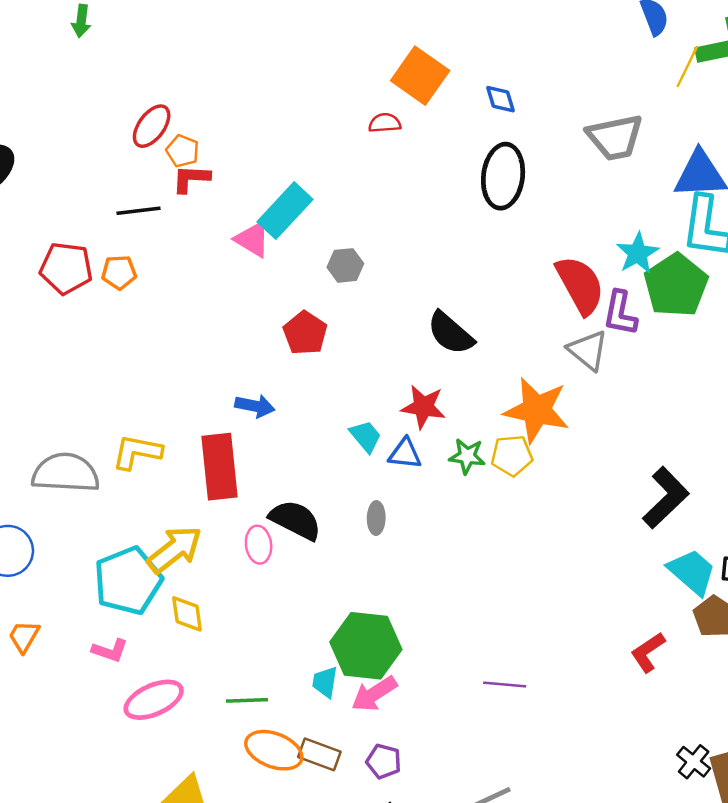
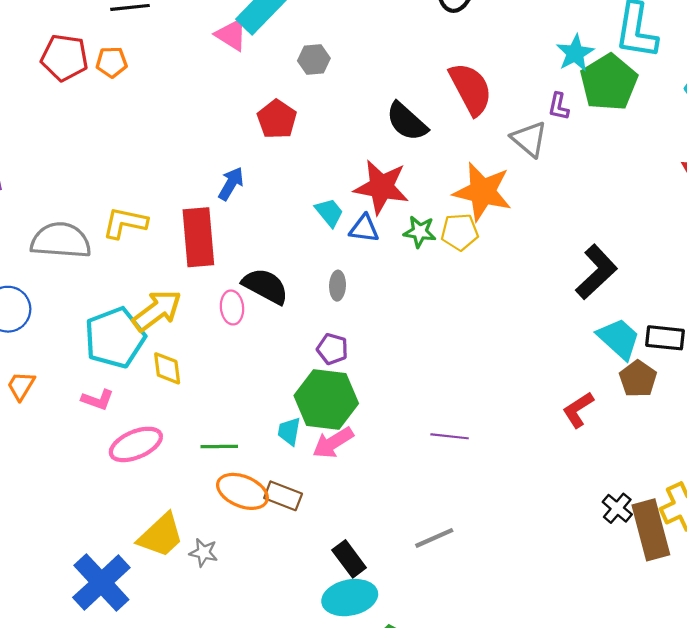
red semicircle: (580, 285) -> (471, 89), moved
purple L-shape: (620, 313) -> (559, 106), size x0.7
blue arrow: (255, 406) -> (231, 184), turned -72
red star: (423, 407) -> (381, 187), size x1.4
purple pentagon: (384, 761) -> (332, 349), moved

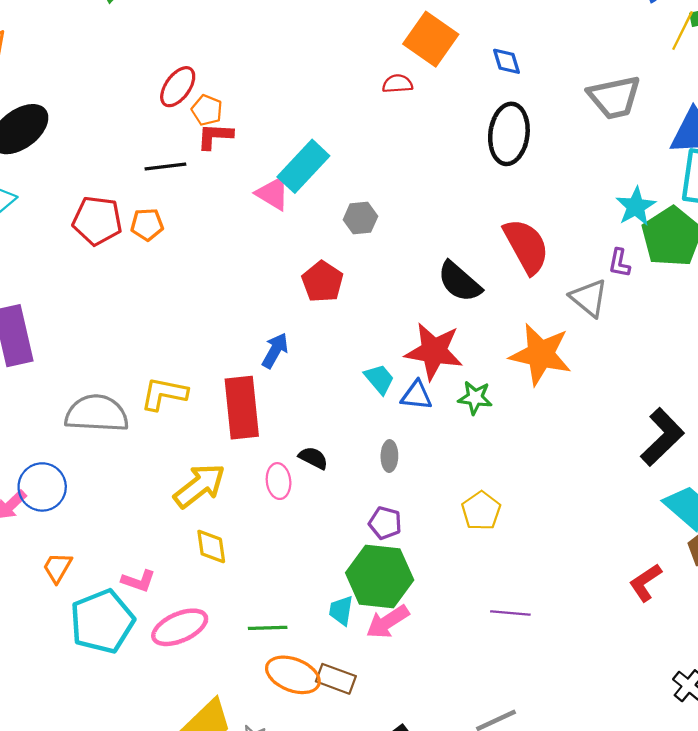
yellow pentagon: (460, 232) -> (481, 511), moved, turned -30
black semicircle: (265, 286) -> (313, 458), size x0.6
cyan pentagon: (115, 338) -> (102, 621), moved

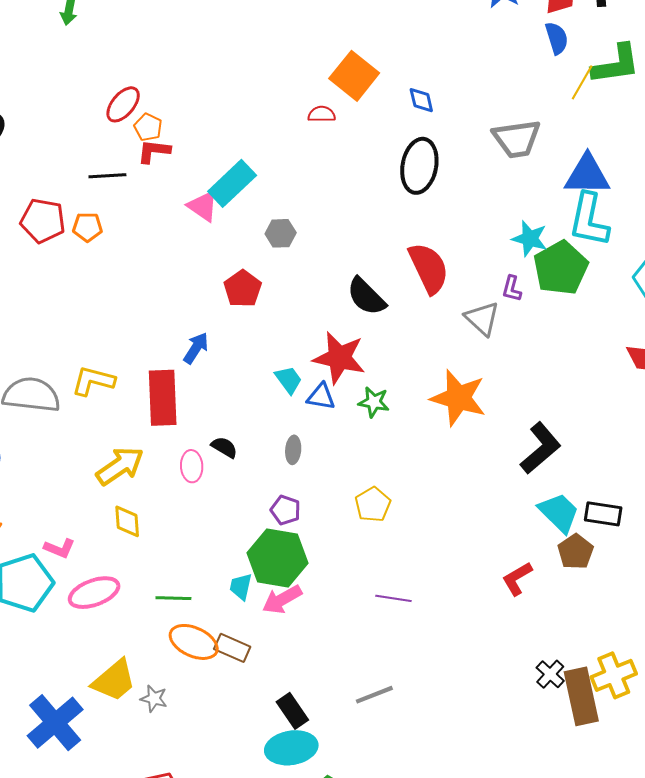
cyan star: (636, 206) -> (530, 239), turned -30
orange star: (541, 354) -> (458, 398), moved

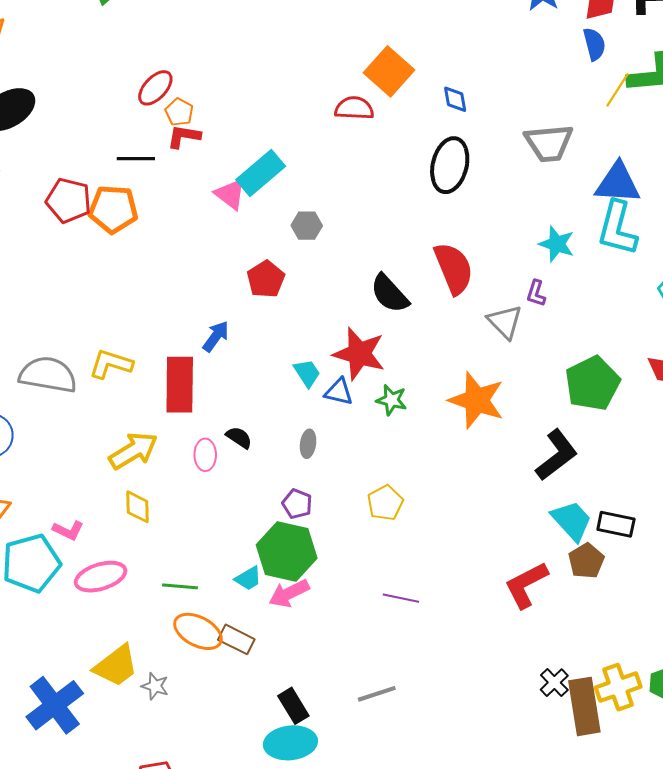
red semicircle: (322, 114) -> (354, 108), size x1.4
orange pentagon: (87, 227) -> (113, 209), size x1.6
green pentagon: (561, 268) -> (592, 383), moved
red L-shape: (517, 579) -> (526, 585), size x1.4
cyan trapezoid: (241, 587) -> (248, 578), turned -136

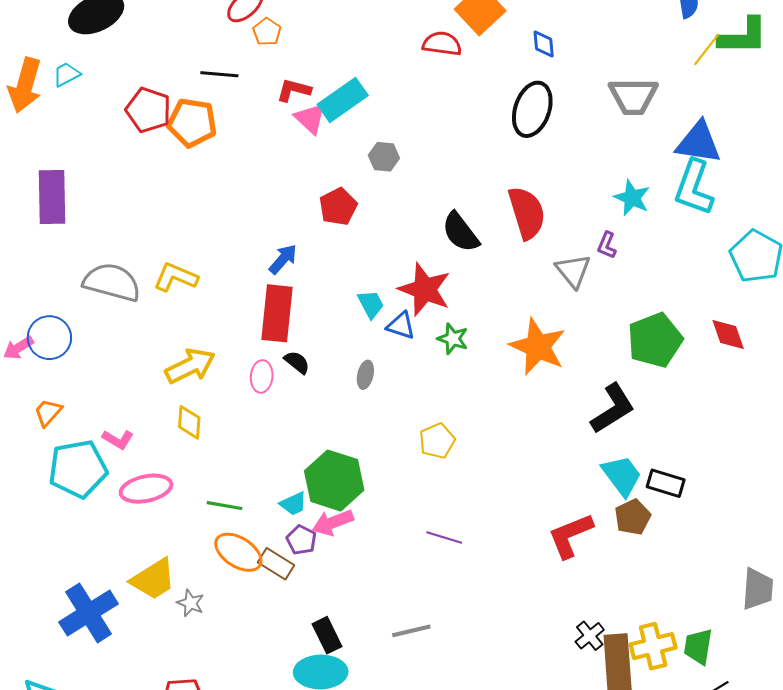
red L-shape: (184, 136) -> (294, 90), moved
red rectangle: (180, 385) -> (277, 313), moved
purple pentagon: (297, 504) -> (301, 540), moved

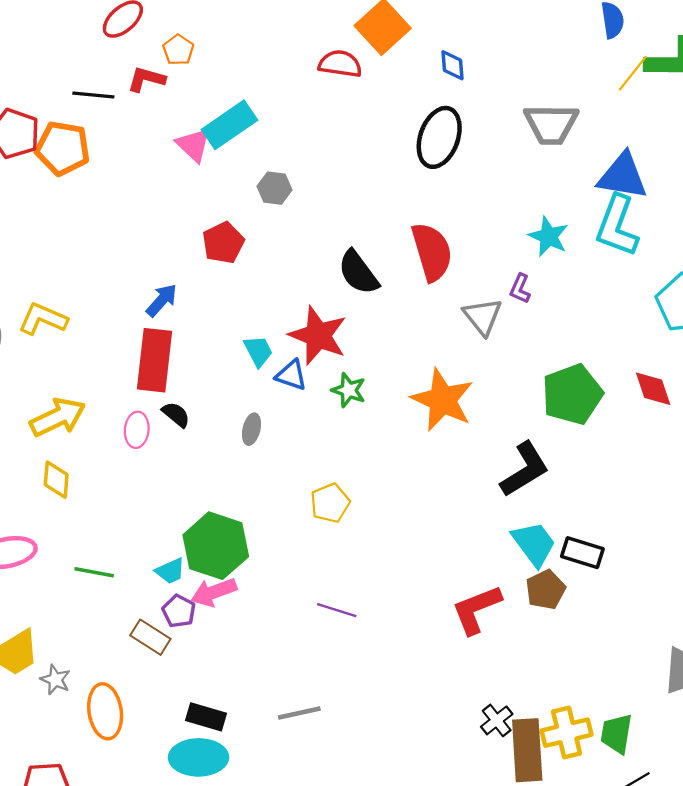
orange pentagon: (267, 32) -> (178, 50), moved
red L-shape: (294, 90) -> (146, 79), moved
orange ellipse: (238, 552) -> (105, 711), moved, turned 48
black rectangle: (327, 635) -> (206, 717), turned -48

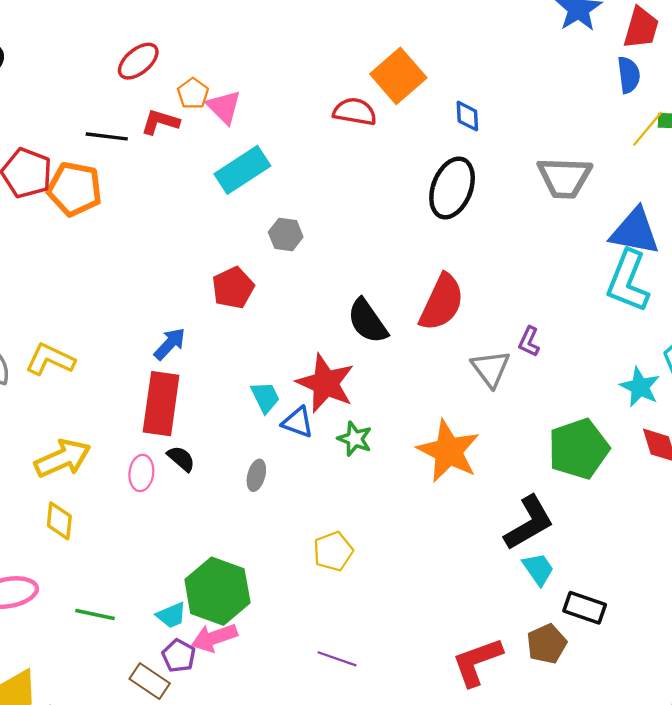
pink triangle: (193, 145) -> (224, 107), moved
cyan star: (548, 236) -> (640, 387), moved
red semicircle: (432, 252) -> (442, 302), turned 40
cyan trapezoid: (534, 544) -> (538, 569), moved, size x0.7

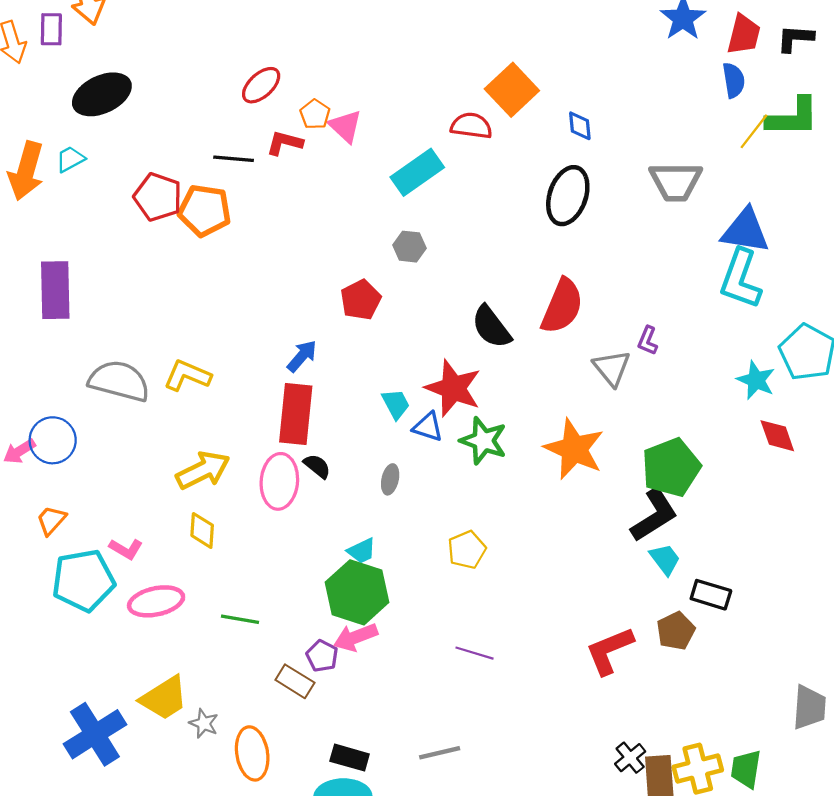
cyan rectangle: (242, 170) -> (417, 172), moved
green star: (355, 439) -> (483, 441), size x1.4
green pentagon: (579, 449) -> (671, 467), moved
pink ellipse: (141, 473) -> (279, 481), size x1.6
cyan trapezoid: (171, 615) -> (362, 551), moved

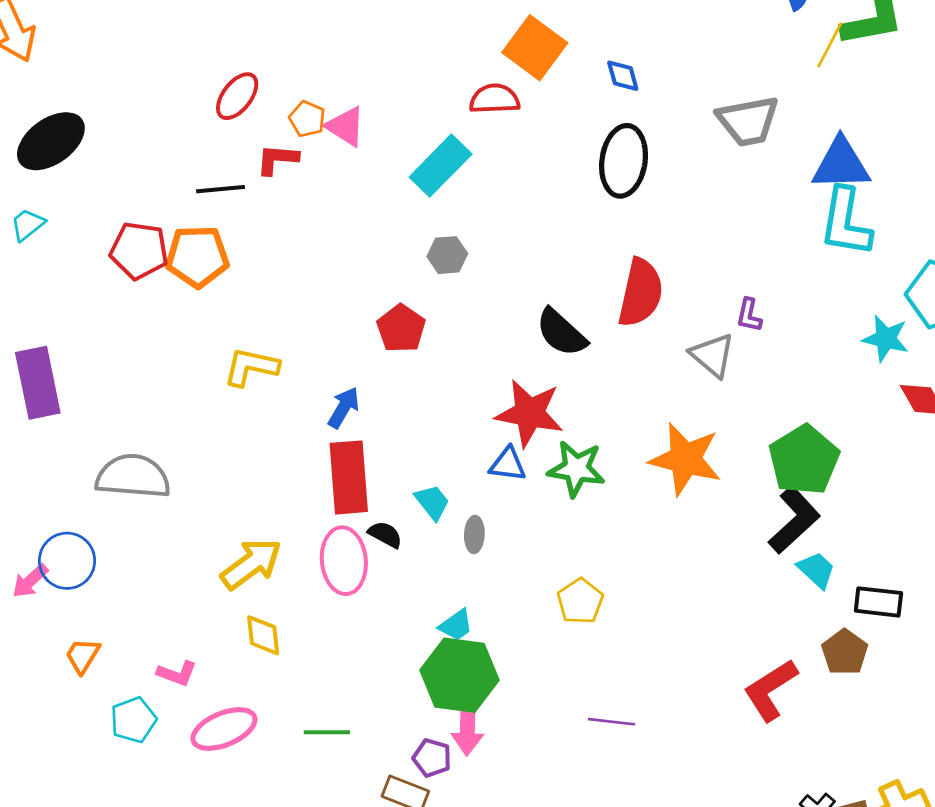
yellow L-shape: (187, 375) -> (251, 367), moved
cyan trapezoid: (396, 404) -> (432, 502), moved
cyan pentagon: (83, 580) -> (133, 720), size x0.6
pink arrow: (356, 637) -> (467, 729), turned -57

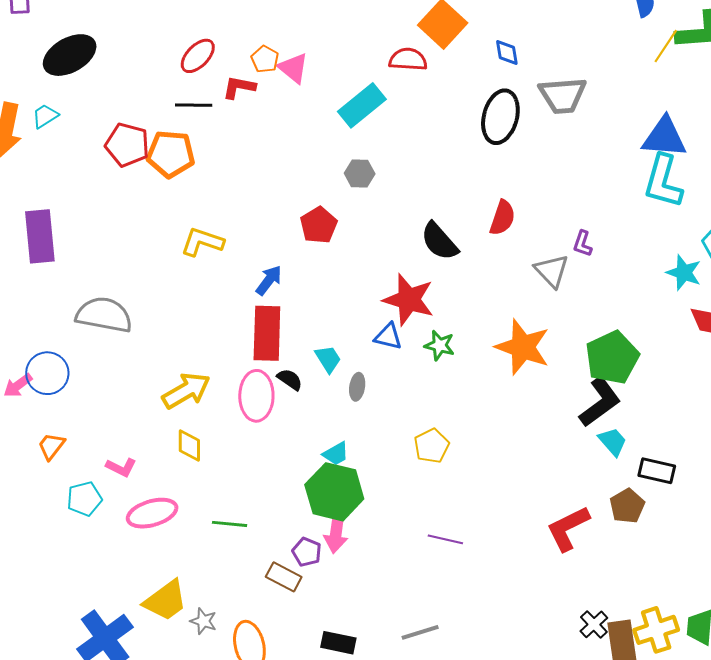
red ellipse: (237, 96) -> (198, 56), moved
gray trapezoid: (748, 121) -> (563, 95), moved
red semicircle: (641, 293) -> (502, 218), size x0.7
green star: (576, 469) -> (440, 345), size x0.7

